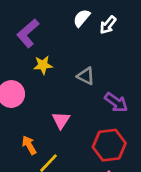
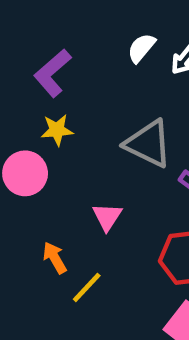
yellow star: (43, 65) -> (57, 130), moved
gray triangle: (86, 76) -> (148, 144), size x1.6

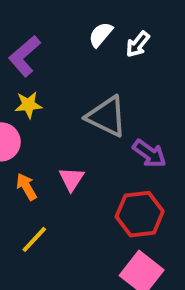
orange arrow: (55, 258) -> (26, 187), moved
yellow line: (87, 287) -> (34, 239), moved

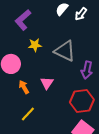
yellow star: (28, 105) -> (35, 45), moved
purple arrow: (149, 154) -> (87, 70), turned 66

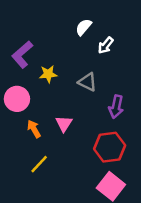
white arrow: (81, 14) -> (106, 45), moved
purple L-shape: (23, 20) -> (22, 54), moved
gray triangle: (65, 51) -> (87, 82), size x0.7

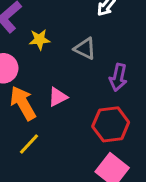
pink triangle: (64, 124) -> (58, 97), turned 30
orange arrow: (34, 129) -> (23, 103), size x1.6

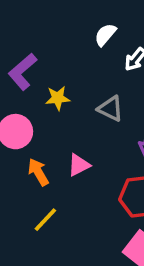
orange arrow: (23, 103) -> (38, 172), size x0.7

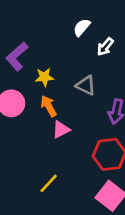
orange arrow: (38, 172) -> (49, 106), moved
yellow line: (45, 220) -> (49, 183), moved

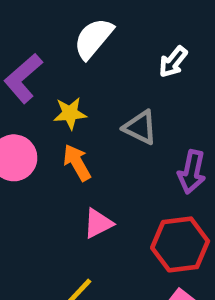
white semicircle: (82, 27) -> (93, 38), moved, size x1.4
pink triangle: (61, 130) -> (98, 223), moved

